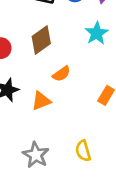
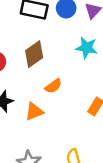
cyan star: (97, 33) -> (87, 48), turned -30

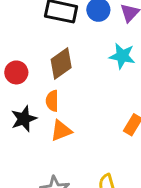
orange semicircle: (53, 86) -> (52, 101), moved, turned 126

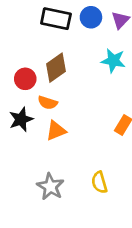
red circle: (16, 72) -> (25, 79), moved
orange semicircle: (52, 101) -> (48, 103), turned -72

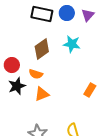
cyan star: (113, 61) -> (72, 44), moved
red circle: (25, 79) -> (12, 65), moved

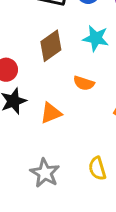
orange semicircle: (36, 74) -> (84, 83), moved

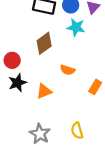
cyan star: (96, 38) -> (76, 27), moved

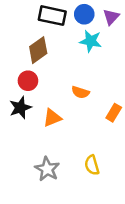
brown diamond: (44, 43) -> (38, 50), moved
red circle: (12, 60) -> (28, 81), moved

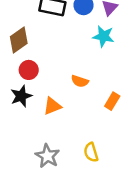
cyan star: (91, 41) -> (103, 36), moved
brown diamond: (38, 50) -> (19, 40), moved

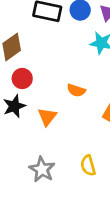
orange triangle: (52, 106) -> (47, 117), turned -30

